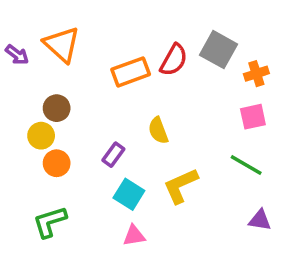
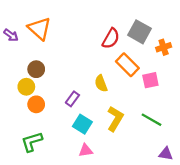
orange rectangle: (131, 72) -> (127, 65), moved, turned 65
pink square: (253, 117) -> (150, 80), moved
green line: (246, 165) -> (151, 120), moved
yellow L-shape: (181, 186) -> (115, 119), turned 145
purple triangle: (260, 220) -> (166, 154), moved

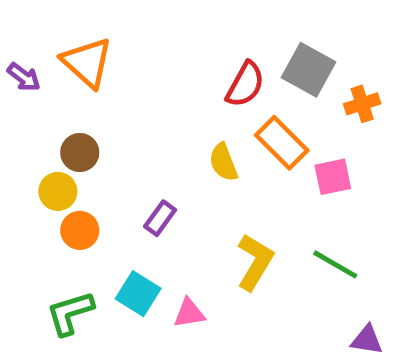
yellow semicircle: (101, 83) -> (223, 162), moved
cyan square: (82, 124) -> (138, 294), moved
pink triangle: (86, 150) -> (189, 313), moved

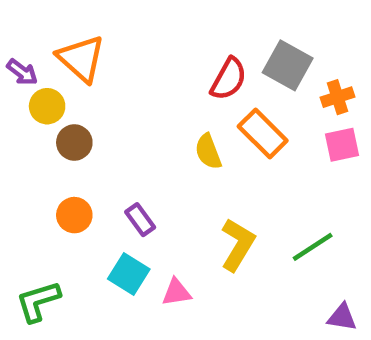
pink square: (333, 177) -> (342, 145), moved
yellow circle: (58, 191) -> (47, 106), moved
purple rectangle: (160, 218) -> (140, 220), moved, turned -72
green line: (335, 264) -> (313, 247), turned -63
green L-shape: (70, 313) -> (38, 301), moved

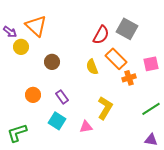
orange cross: (338, 97) -> (129, 78), moved
brown circle: (74, 143) -> (52, 62), moved
green line: (313, 247) -> (151, 109), moved
pink triangle: (176, 292) -> (86, 127), moved

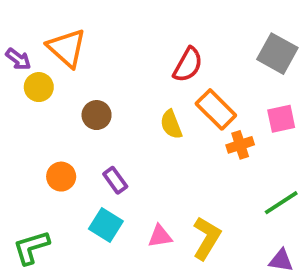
gray square: (127, 29) -> (277, 54), moved
yellow L-shape: (105, 108) -> (207, 238), moved

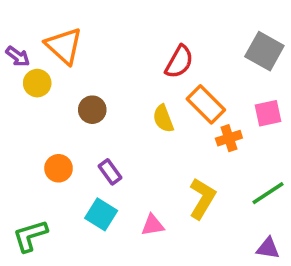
yellow L-shape: (207, 238) -> (202, 198), moved

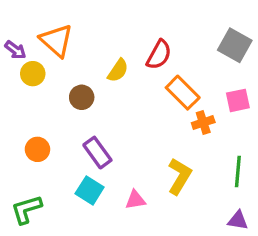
yellow semicircle: (163, 119) -> (118, 70), moved, turned -125
orange circle: (59, 168) -> (37, 149), moved
purple rectangle: (110, 172) -> (97, 153), size x1.4
green line: (268, 193) -> (238, 171), turned -52

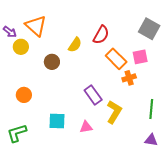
pink square: (238, 100) -> (140, 57), moved
purple rectangle: (97, 153) -> (93, 95), moved
cyan square: (90, 190) -> (57, 121), turned -30

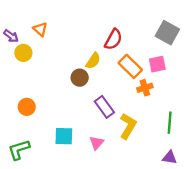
orange triangle: (36, 26) -> (40, 29), size x0.6
yellow semicircle: (75, 45) -> (93, 61), moved
brown circle: (52, 62) -> (80, 78), moved
pink triangle: (86, 127) -> (97, 143), turned -40

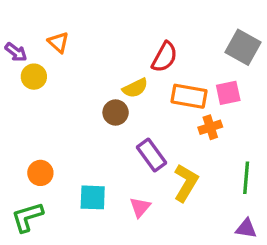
yellow semicircle: (93, 61) -> (135, 88), turned 30
orange rectangle: (130, 66) -> (189, 96), turned -35
orange circle: (27, 107) -> (40, 173), moved

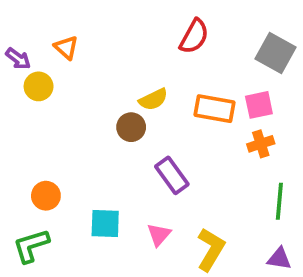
red semicircle: (165, 57) -> (194, 36), moved
orange cross: (210, 127) -> (261, 144), moved
yellow L-shape: (186, 183) -> (211, 249), moved

